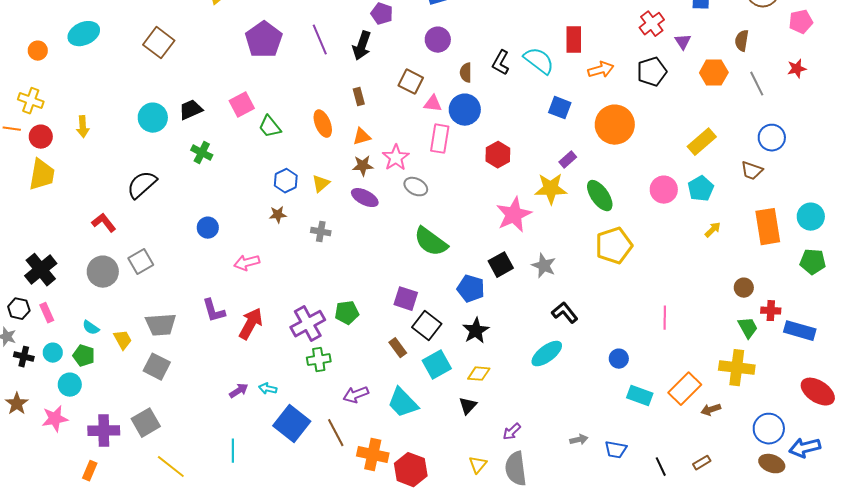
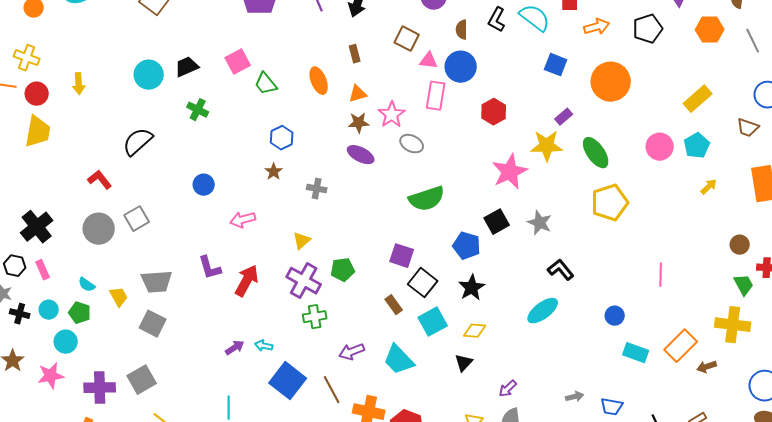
yellow triangle: (321, 184) -> (302, 241), moved
brown star: (278, 215) -> (274, 172), turned -30
green semicircle: (431, 242) -> (427, 199), turned -54
purple cross: (308, 324) -> (304, 281), turned -32

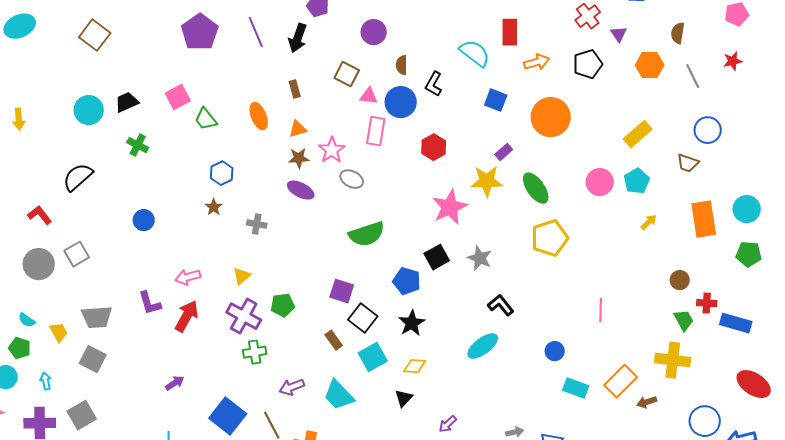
black L-shape: (497, 20) -> (434, 84), moved
pink arrow: (243, 220) -> (188, 277), moved
cyan arrow: (264, 346) -> (46, 381), moved, turned 66

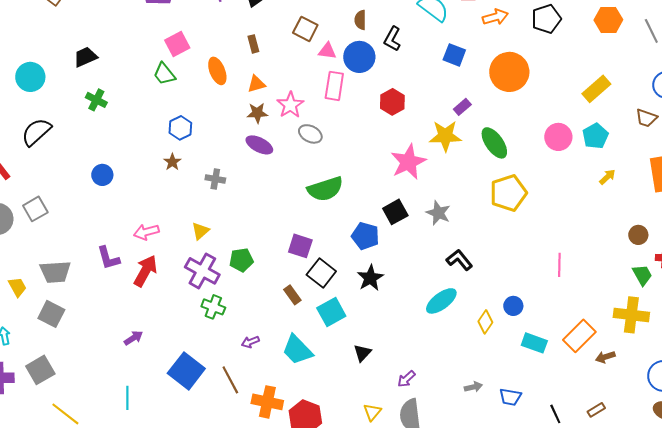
pink square: (178, 97) -> (177, 44), moved
cyan circle: (89, 110) -> (30, 77), moved
green cross: (255, 352) -> (213, 307), turned 30
yellow diamond: (415, 366) -> (485, 322), moved, turned -60
purple arrow: (292, 387) -> (250, 342), size x0.7

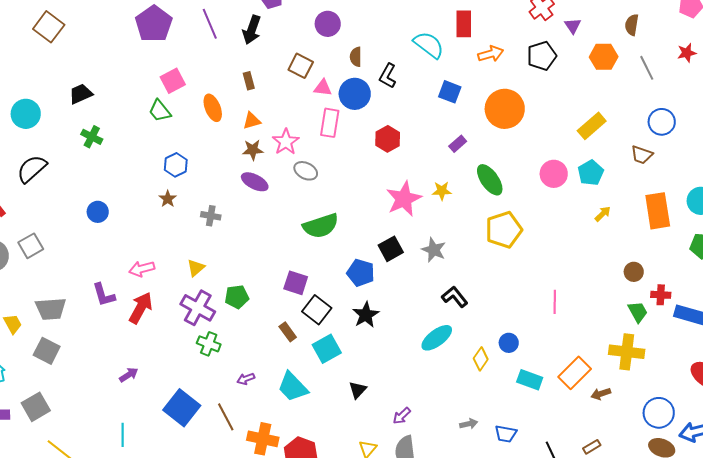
yellow star: (445, 136) -> (442, 191), moved, size x0.6

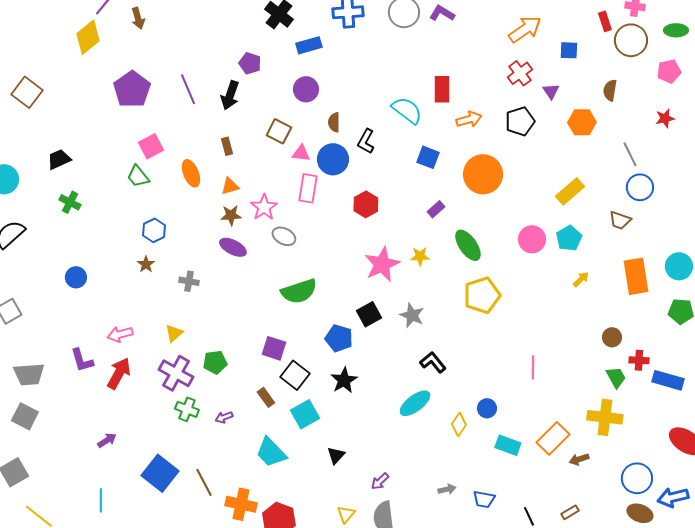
gray line: (647, 68) -> (630, 154), moved
purple arrow: (246, 379) -> (224, 417), moved

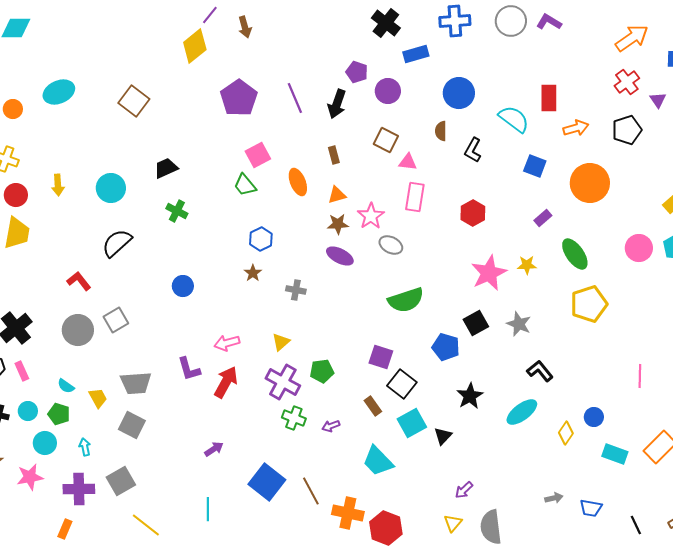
purple circle: (306, 89) -> (388, 91), moved
blue circle: (333, 159) -> (459, 93), moved
black star: (344, 380) -> (470, 396), moved
black triangle: (336, 455) -> (443, 436), moved
purple arrow: (380, 481) -> (464, 490), moved

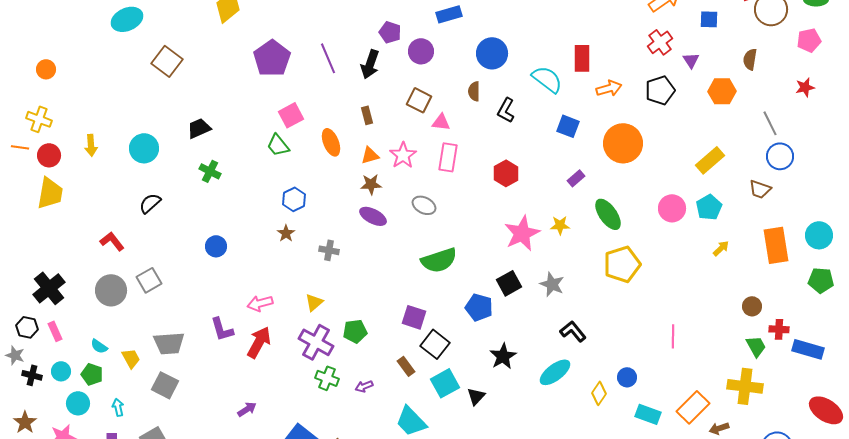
cyan ellipse: (59, 92) -> (127, 19), moved
pink star: (371, 216) -> (403, 155), moved
black semicircle: (117, 243) -> (150, 203), size x0.7

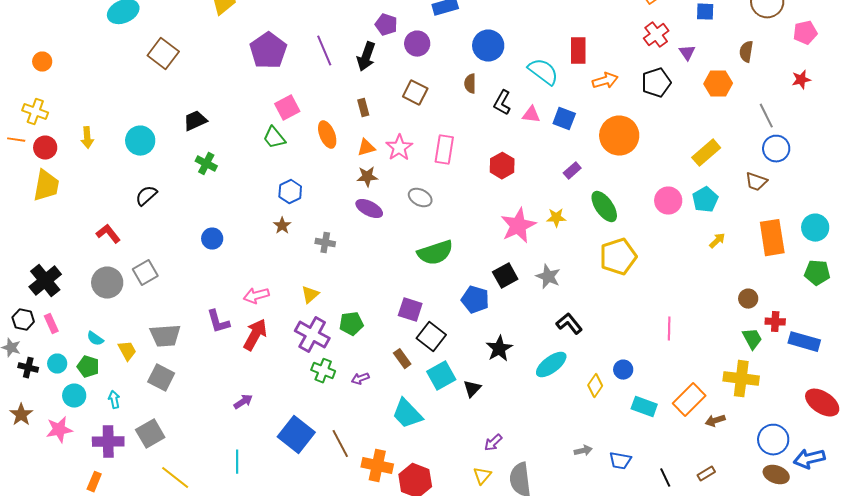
pink triangle: (441, 122) -> (531, 115), moved

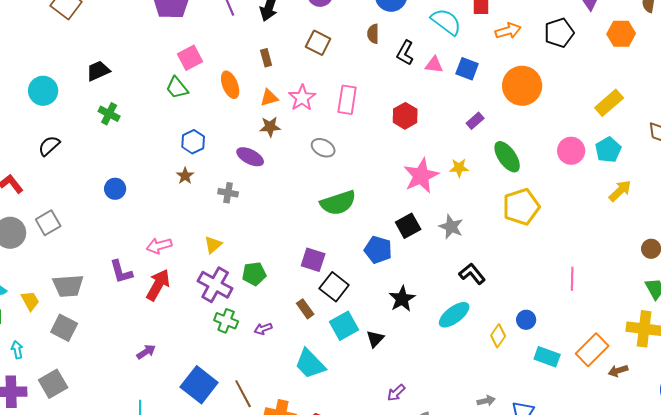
purple ellipse: (369, 209) -> (250, 157), moved
yellow arrow: (717, 241) -> (620, 191), size x1.4

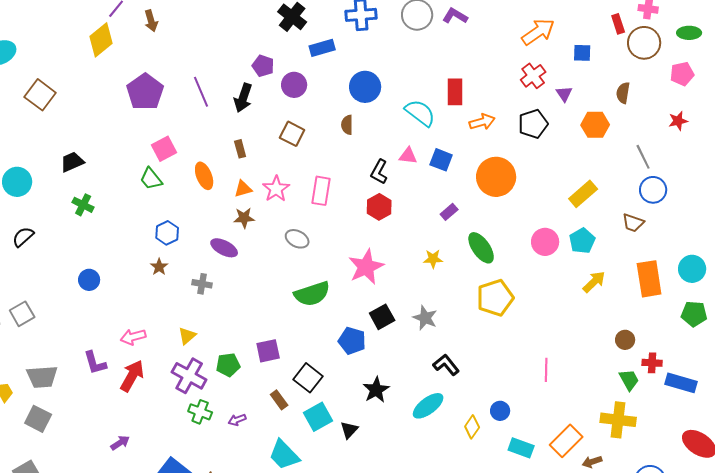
black L-shape: (405, 53) -> (379, 172), moved
pink star: (421, 176) -> (366, 267), moved
purple square: (313, 260) -> (268, 351), moved, turned -30

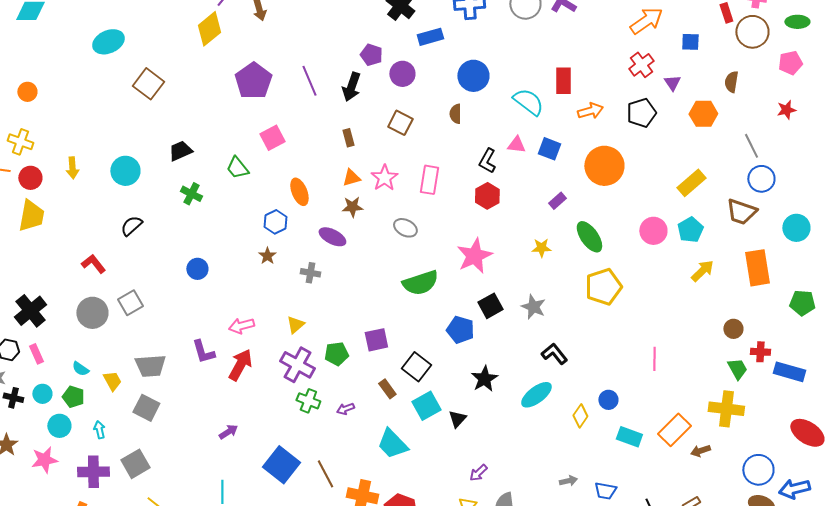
orange ellipse: (204, 176) -> (299, 192), moved
green trapezoid: (151, 179) -> (237, 168), moved
brown trapezoid: (633, 223) -> (741, 212), size x1.4
cyan circle: (692, 269) -> (796, 228), moved

